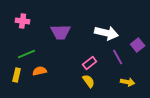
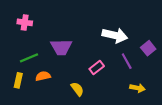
purple trapezoid: (61, 32) -> (61, 47), moved
yellow semicircle: (89, 81) -> (77, 89), moved

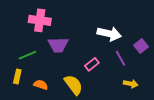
pink cross: (25, 22) -> (40, 20), moved, size x1.5
orange semicircle: (43, 76) -> (41, 85), moved, turned 32
yellow semicircle: (77, 89) -> (73, 85), size x1.5

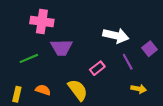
yellow rectangle: (17, 77) -> (17, 94), moved

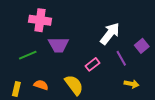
white arrow: (116, 36) -> (110, 34), turned -65

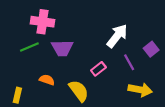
green line: (28, 55) -> (29, 47), moved
yellow arrow: (132, 84) -> (140, 90), size x1.5
orange semicircle: (41, 85) -> (47, 80), moved

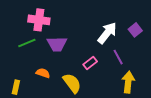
purple square: (151, 49) -> (135, 30), moved
yellow arrow: (140, 90) -> (128, 82), turned -95

